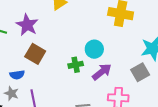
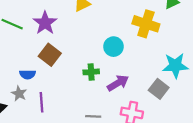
cyan circle: (94, 49) -> (113, 47), moved
gray square: (140, 72) -> (159, 89), turned -30

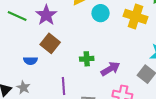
cyan circle: (113, 47) -> (101, 13), moved
gray star: (19, 94) -> (23, 87), moved
purple line: (41, 102) -> (64, 86), moved

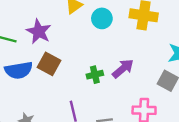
blue semicircle: (30, 61) -> (19, 70), moved, size x1.6
purple arrow: (110, 69) -> (123, 69), moved

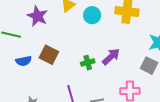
purple star: (39, 32) -> (37, 16), moved
blue semicircle: (19, 70) -> (24, 61), size x0.7

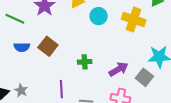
purple arrow: (111, 57) -> (119, 69), moved

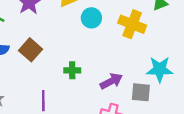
gray square: (144, 77) -> (141, 92), turned -36

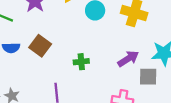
purple arrow: (111, 81) -> (128, 59), moved

